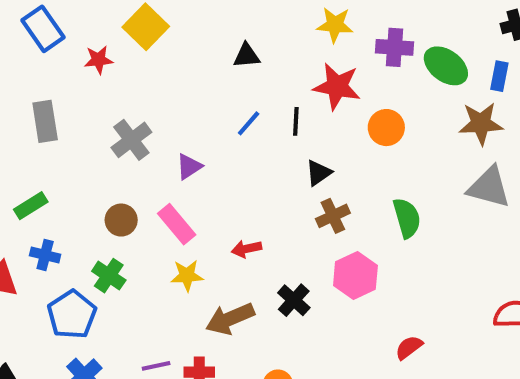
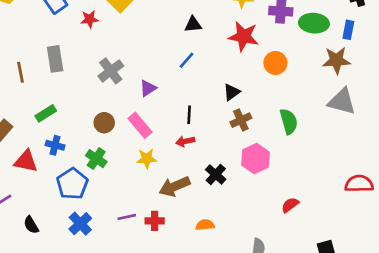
black triangle: (247, 56) -> (193, 24), moved
green ellipse: (446, 66) -> (314, 23), turned -32
black line: (296, 121) -> (189, 115), moved

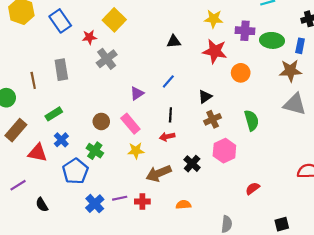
blue line: (186, 60) -> (168, 81), moved
gray cross: (111, 71) -> (107, 59), moved
blue cross: (55, 145) -> (61, 140), turned 32
blue cross: (80, 224) -> (95, 204), moved

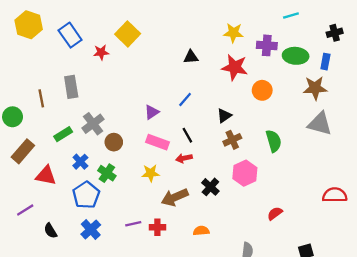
gray cross: (107, 59) -> (93, 124), moved
black line: (170, 115) -> (187, 135), turned -32
pink rectangle: (130, 124) -> (157, 142), moved, turned -30
blue cross: (61, 140) -> (80, 162), moved
blue cross: (95, 204) -> (91, 230), moved

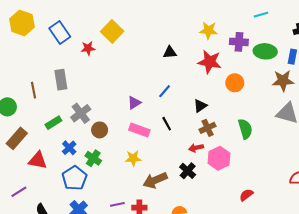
red arrow: (184, 158) -> (196, 148), moved

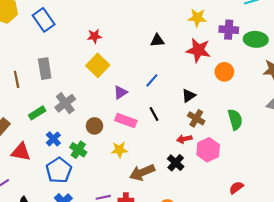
yellow square: (112, 31) -> (98, 65), moved
red star: (88, 48) -> (94, 36), moved
brown cross: (208, 128) -> (196, 118), turned -35
brown circle: (100, 130) -> (94, 126), moved

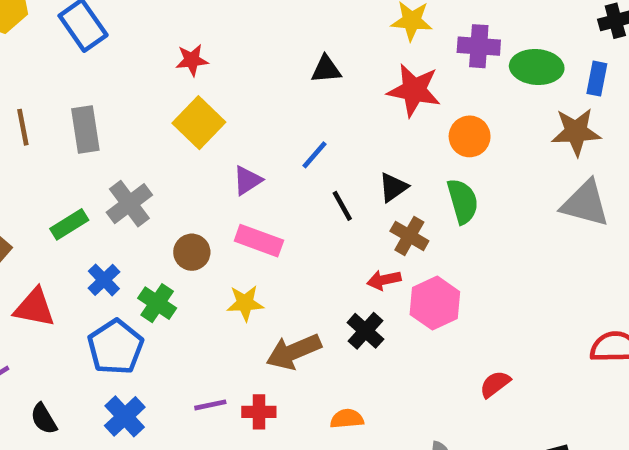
brown line: (17, 79) -> (23, 127), moved
black line: (154, 114) -> (342, 206), moved
green semicircle: (235, 119) -> (463, 201), moved

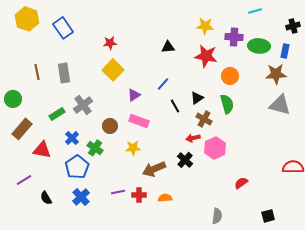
orange semicircle: (347, 419) -> (165, 198), moved

